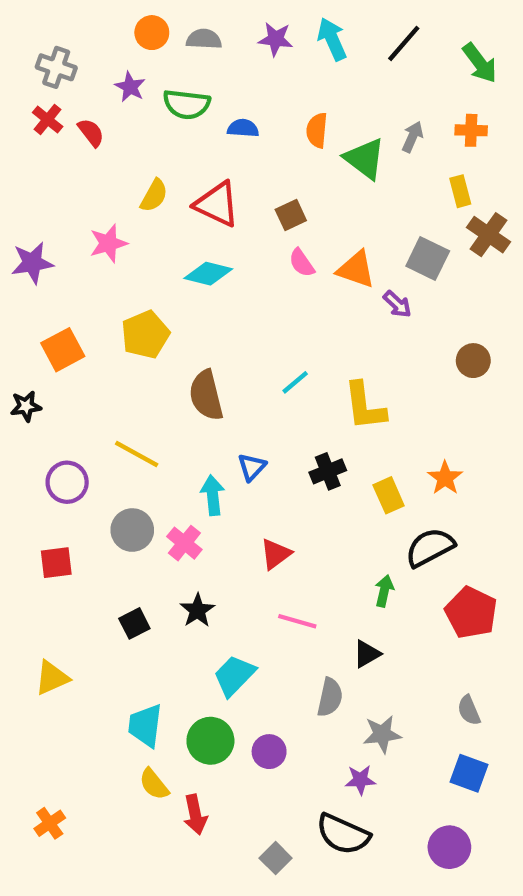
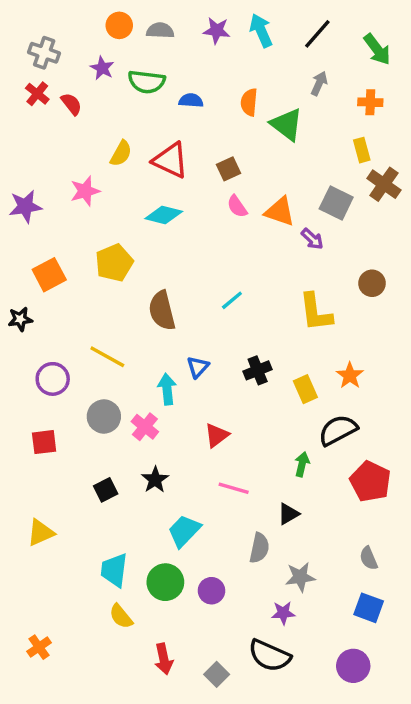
gray arrow: (412, 137) -> (319, 83), moved
yellow L-shape: (365, 406) -> (316, 312), moved
red arrow: (195, 815) -> (164, 659), moved

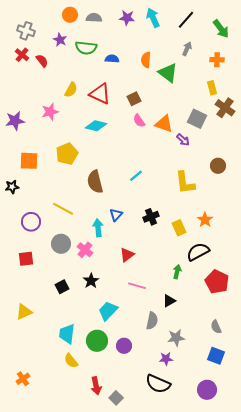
orange square: (49, 275) -> (29, 161), turned 30
gray square: (217, 674) -> (116, 398), moved

